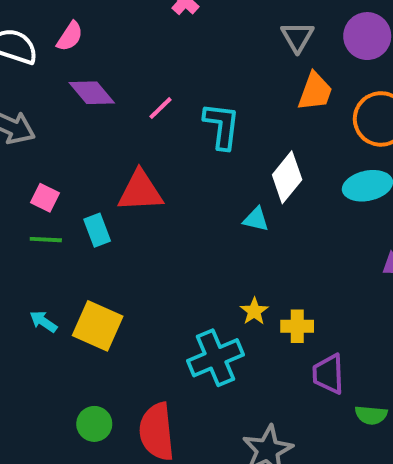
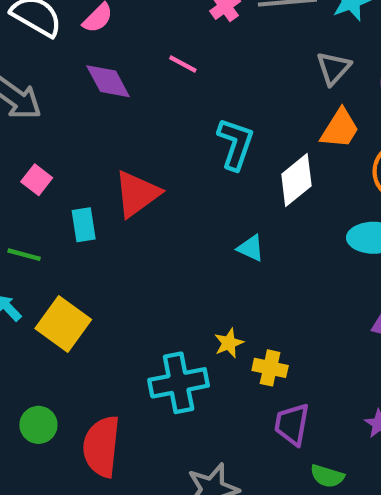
pink line: (161, 108) -> (183, 64), moved, turned 60
white diamond: (287, 177) -> (296, 180), moved
red triangle: (140, 191) -> (137, 194), turned -45
green line: (46, 240) -> (24, 255), moved

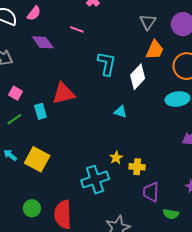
red triangle: (137, 194) -> (63, 93), turned 30
green line: (24, 255) -> (14, 119), moved, turned -42

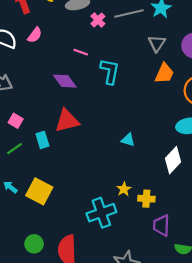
purple diamond: (43, 42) -> (65, 81), moved
cyan L-shape: (107, 64) -> (110, 71), moved
white diamond: (138, 77) -> (173, 160), moved

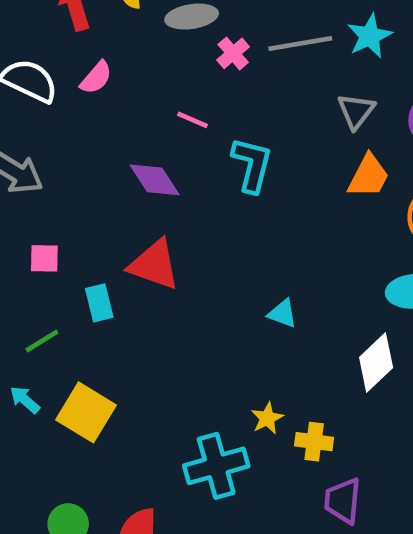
pink square: (16, 121) -> (44, 258), turned -32
red triangle: (67, 121) -> (154, 265), turned 30
green line: (15, 149) -> (42, 341), moved

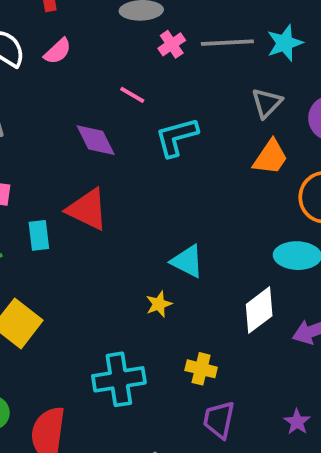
cyan L-shape: (252, 165) -> (177, 137), turned -126
cyan triangle: (282, 313) -> (187, 261), size x1.4
yellow star: (267, 418) -> (159, 304), moved

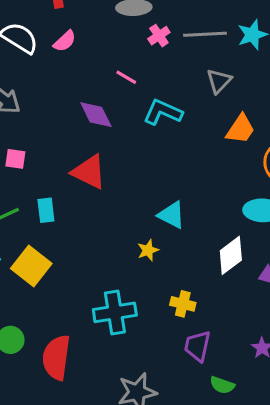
gray triangle: (267, 103) -> (219, 81), moved
cyan L-shape: (177, 137) -> (163, 112), turned 39
cyan rectangle: (39, 235) -> (46, 210), moved

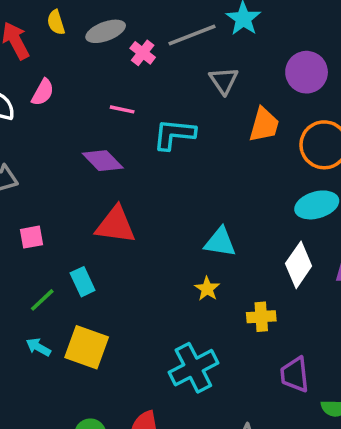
yellow cross: (183, 304) -> (261, 317), moved

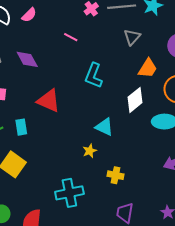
cyan L-shape: (174, 134) -> (94, 76), moved, turned -90
purple diamond: (103, 161) -> (27, 59), moved
white diamond: (299, 265) -> (135, 100), moved

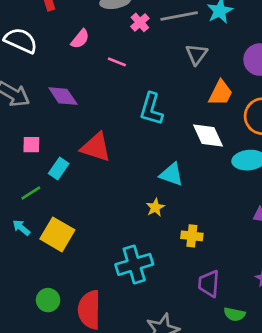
pink semicircle: (29, 15) -> (80, 39), moved
white diamond: (135, 100) -> (208, 136), turned -70
cyan rectangle: (21, 127) -> (59, 169), moved, turned 49

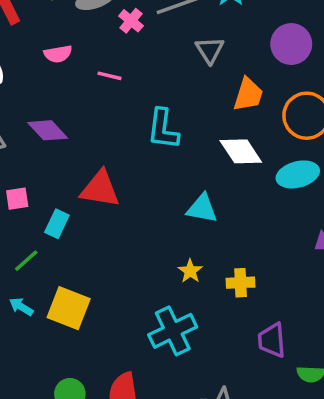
pink semicircle: (80, 39) -> (58, 54), turned 50
yellow star: (155, 207) -> (190, 271), moved

